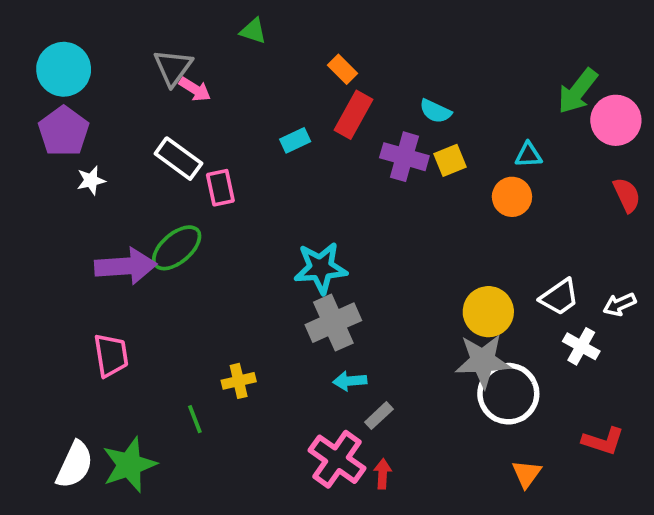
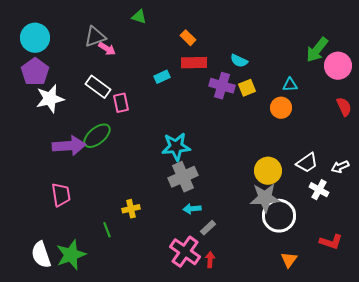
gray triangle: (173, 67) -> (95, 37), turned 35
red rectangle: (353, 115) -> (194, 63), turned 60
white star: (91, 180) -> (50, 99), size x1.8
white semicircle: (75, 465) -> (41, 255), turned 136

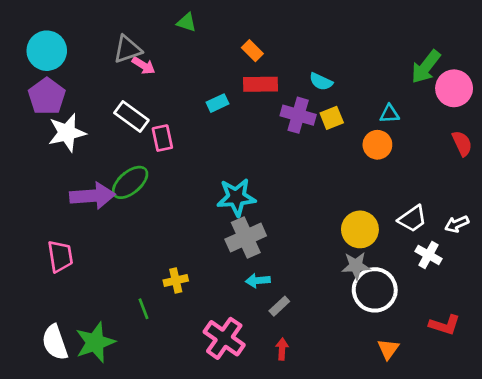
pink trapezoid: (61, 195) -> (60, 256), moved
gray star: (265, 198) -> (356, 266), size x0.7
pink cross: (185, 252) -> (224, 338), moved

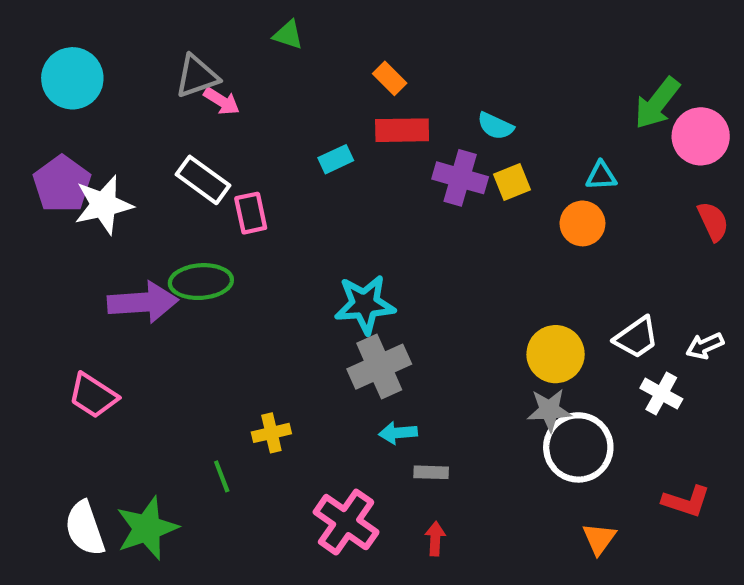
purple pentagon: (47, 96) -> (62, 184), moved
green ellipse: (130, 182) -> (201, 282), turned 36
pink trapezoid: (60, 256) -> (93, 396), turned 132
gray rectangle: (279, 306) -> (431, 472), turned 45

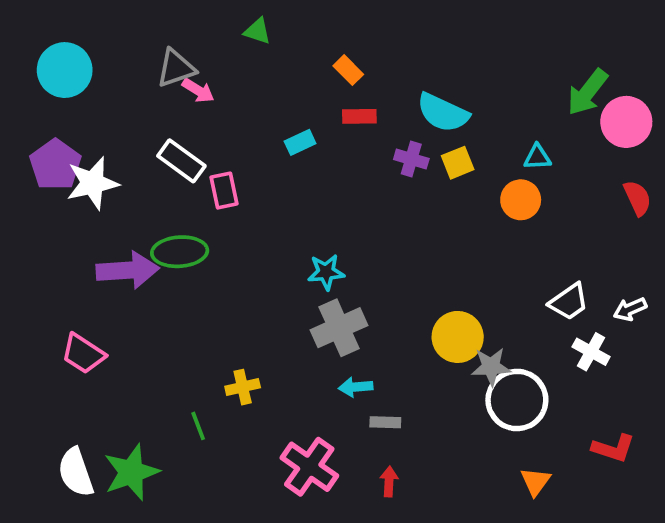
cyan semicircle: (495, 126) -> (443, 113), size x1.6
red rectangle: (402, 130) -> (359, 116), size x0.7
purple cross: (460, 178) -> (411, 159), size x0.7
cyan star: (365, 304) -> (326, 272), size x0.7
yellow circle: (556, 354) -> (458, 337), moved

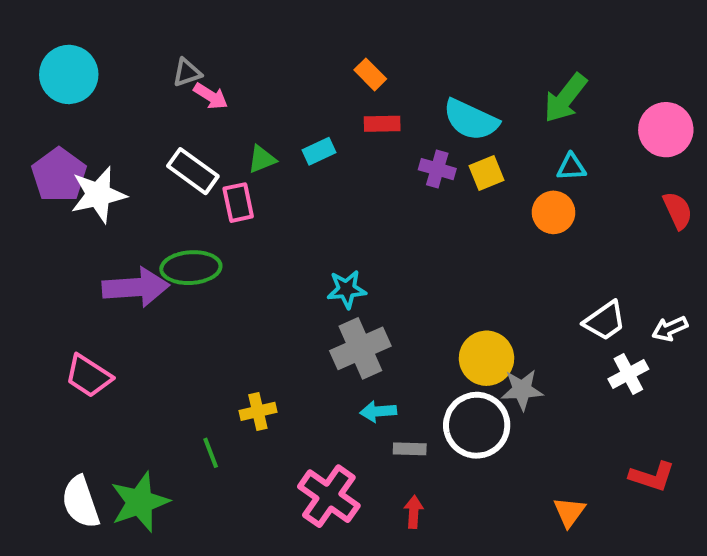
green triangle: (257, 31) -> (262, 159), moved, turned -40
gray triangle: (176, 68) -> (187, 72), size x0.7
green arrow: (587, 92) -> (565, 98), moved
white cross: (591, 352) -> (628, 374), turned 33
white circle: (517, 400) -> (477, 425), moved

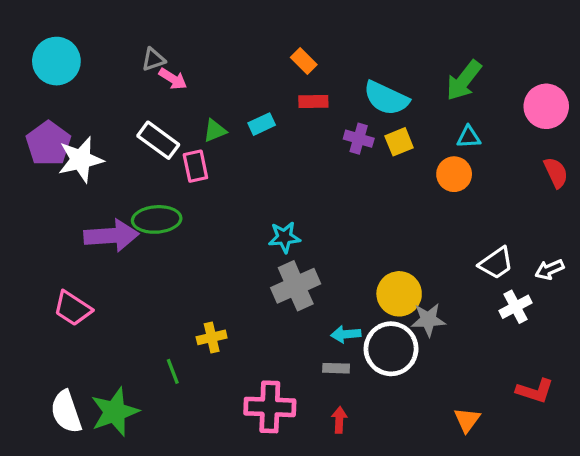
cyan arrow: (378, 411) -> (346, 334), moved
pink cross: (329, 496) -> (270, 407), turned -33

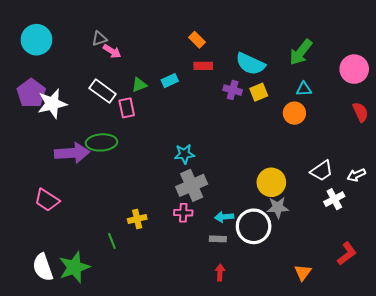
yellow circle: (399, 294) -> (271, 182), moved
red L-shape: (535, 391) -> (347, 254), turned -55
pink cross: (270, 407) -> (183, 213), moved, size x0.6

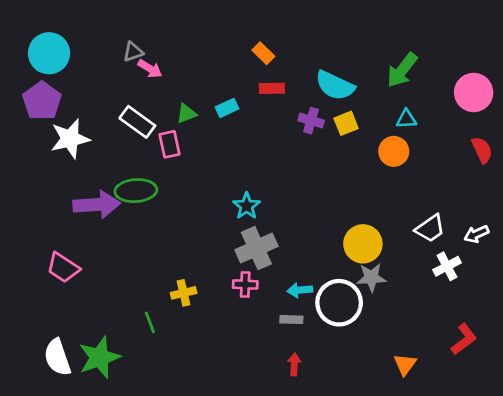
purple pentagon: (31, 93) -> (42, 101), moved
cyan star: (184, 154) -> (247, 206), turned -30

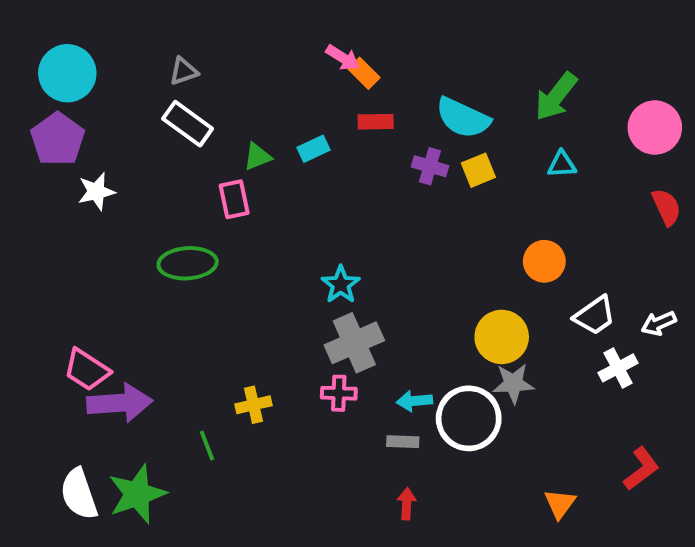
pink arrow: (150, 69) -> (343, 58), moved
white rectangle: (137, 122) -> (188, 124), moved
white star: (70, 139) -> (96, 191), size x0.7
orange circle: (394, 151) -> (544, 261), moved
purple arrow: (97, 205) -> (120, 403), moved

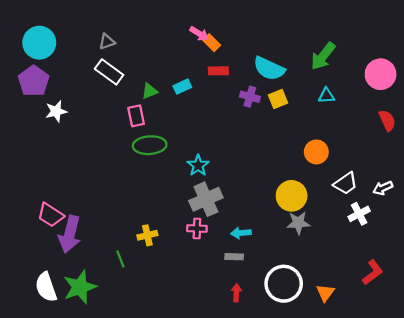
green ellipse: (188, 263) -> (150, 145), moved
purple arrow: (120, 403) -> (70, 234), turned 108
white circle: (469, 418) -> (284, 284), moved

